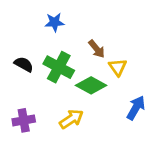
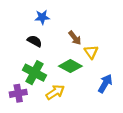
black semicircle: (24, 64) -> (35, 41), moved
green cross: (59, 67) -> (35, 73), moved

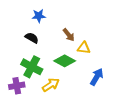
yellow triangle: (91, 52) -> (84, 48), turned -48

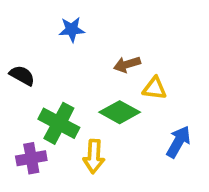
brown arrow: (69, 35) -> (127, 64), turned 112
black semicircle: (32, 38) -> (22, 75), moved
yellow arrow: (51, 85) -> (94, 156), turned 126

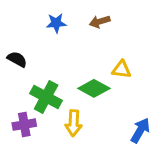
brown arrow: (127, 64) -> (100, 22), moved
blue arrow: (178, 142) -> (140, 130), moved

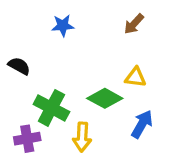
brown arrow: (100, 22) -> (134, 24), moved, turned -30
blue arrow: (140, 130) -> (142, 124), moved

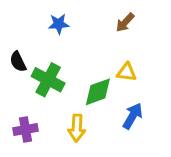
black semicircle: (19, 66) -> (18, 62), turned -145
green diamond: (105, 98) -> (98, 92), turned -48
green cross: (51, 108) -> (48, 80), moved

